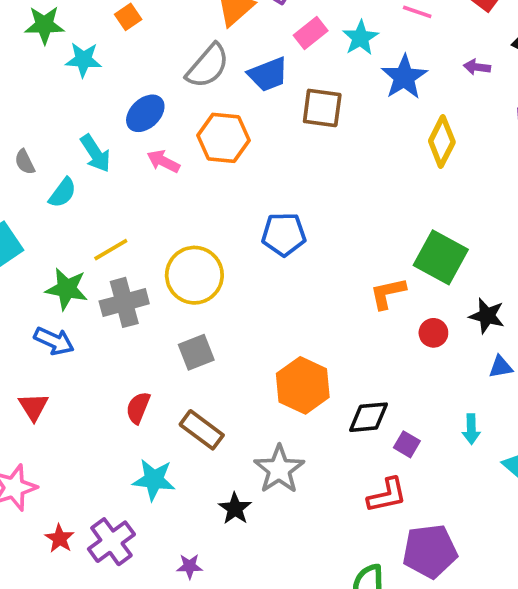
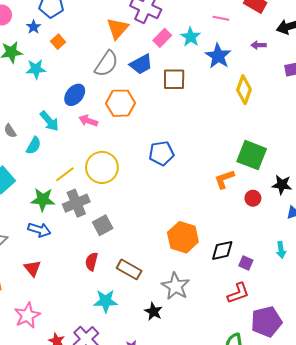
yellow circle: (194, 275) -> (102, 167), moved
gray square: (196, 352) -> (103, 225), moved

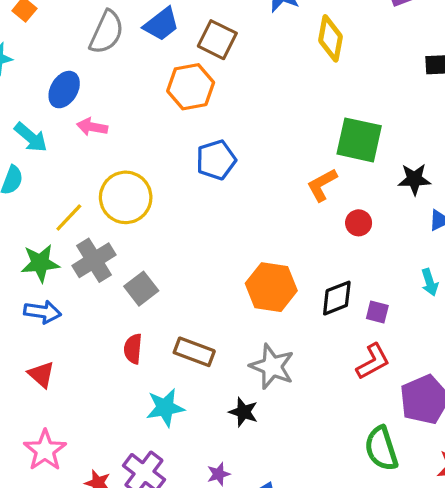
brown square: (174, 79) -> (217, 40), turned 35
orange hexagon: (121, 103) -> (191, 87), moved
red circle: (253, 198) -> (359, 223), moved

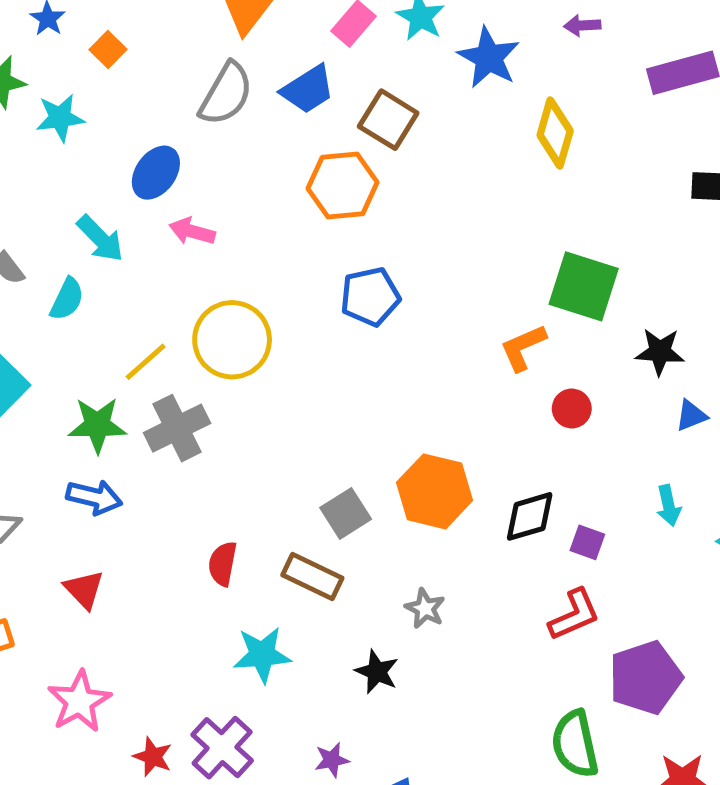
gray square: (141, 289) -> (346, 513), moved
gray star: (272, 366) -> (425, 608), size x0.6

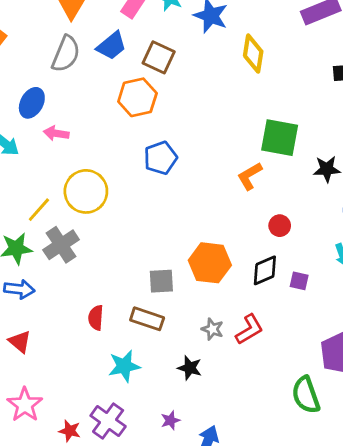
red circle: (572, 409) -> (280, 226), moved
gray square: (346, 513) -> (161, 281), turned 36
red L-shape: (574, 615) -> (249, 329), moved

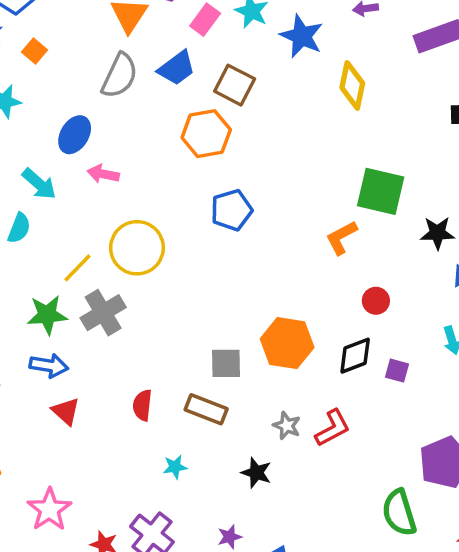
red triangle: (20, 342) -> (66, 411), moved
cyan star: (124, 366) -> (175, 467), size x0.6

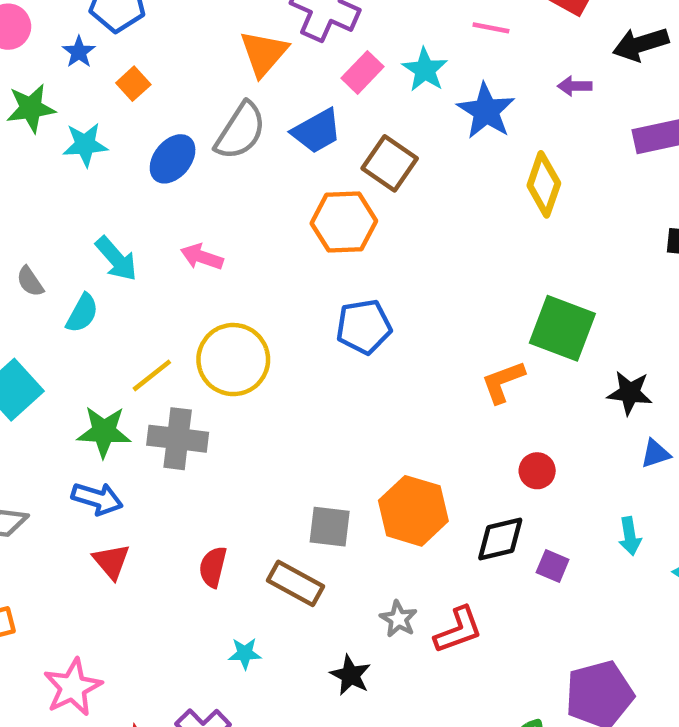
blue ellipse: (75, 135) -> (173, 159), moved
gray cross: (103, 313) -> (178, 439), turned 30

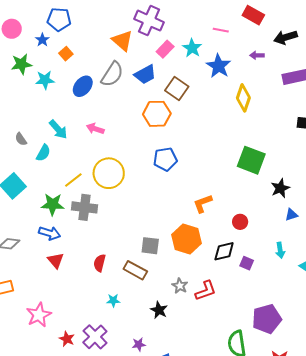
orange triangle: (264, 53) -> (122, 41), turned -30
orange L-shape: (503, 382) -> (203, 204), moved
black star: (630, 393) -> (280, 188), turned -30

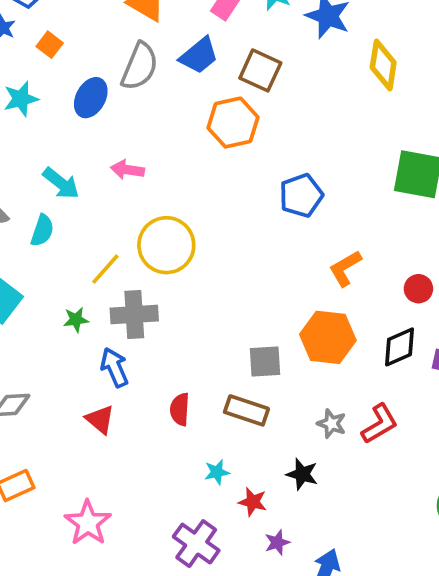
blue pentagon: (165, 159) -> (301, 195), moved
green star: (53, 204) -> (76, 320), size x0.6
blue arrow: (50, 233) -> (114, 367), moved, turned -120
red star: (67, 339) -> (253, 502), moved

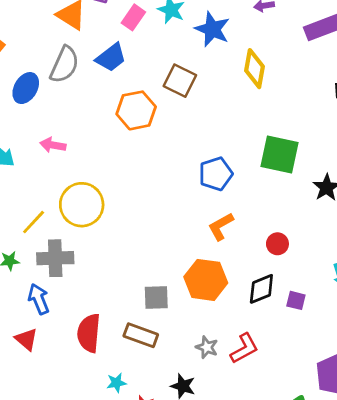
brown square: (260, 70) -> (180, 81), moved
blue pentagon: (301, 195) -> (216, 174), moved
red semicircle: (180, 409) -> (89, 333), size x1.5

